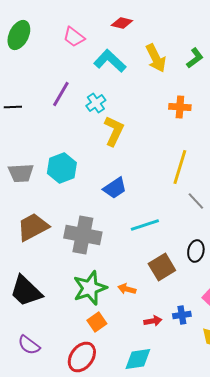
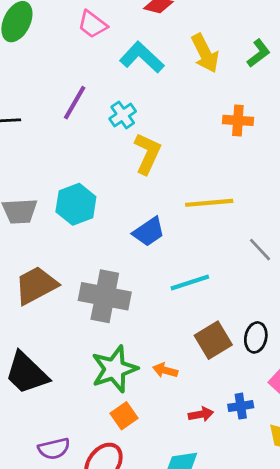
yellow line: (180, 167) -> (209, 203), moved, turned 68
black ellipse: (196, 251) -> (256, 337), moved
purple semicircle: (29, 345) -> (54, 449), moved, turned -50

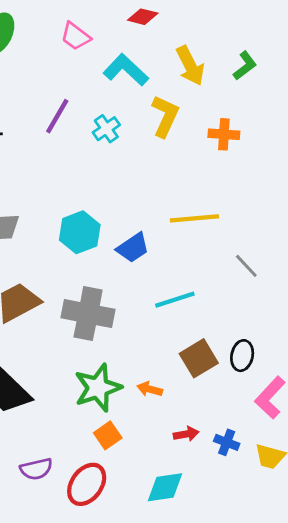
yellow L-shape: (147, 153) -> (165, 116), moved
cyan hexagon: (76, 204) -> (80, 232), moved
blue cross: (241, 406) -> (227, 442), moved, turned 30

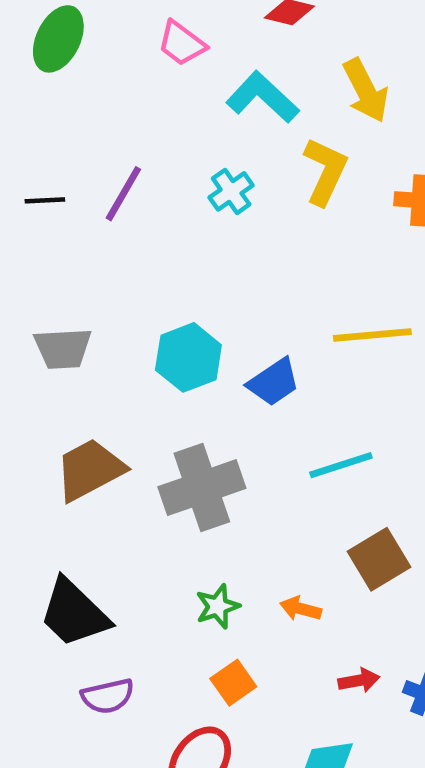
purple line: (57, 116) -> (123, 194), moved
gray cross: (88, 314) -> (202, 488), turned -30
green star: (98, 388) -> (218, 606), size x0.6
purple semicircle: (36, 469) -> (108, 696), moved

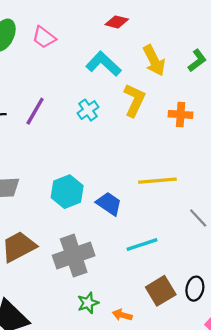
pink trapezoid: (182, 43) -> (44, 37), moved
blue trapezoid: (274, 382) -> (109, 204), turned -112
green star: (218, 606) -> (88, 303), moved

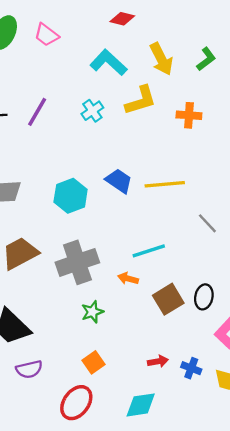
yellow L-shape: (134, 100) -> (141, 100), turned 48
blue trapezoid: (109, 204) -> (119, 181), moved
orange arrow: (122, 315) -> (128, 279), moved

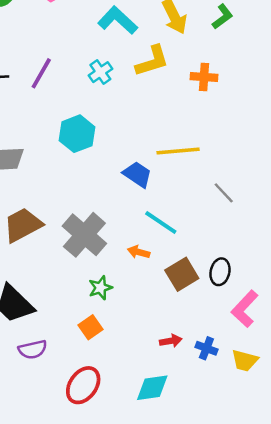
blue trapezoid: (119, 181) -> (137, 174), moved
cyan hexagon: (71, 196) -> (77, 134), moved
cyan line: (149, 251) -> (161, 222), turned 52
gray cross: (77, 262) -> (84, 235), turned -30
orange square: (94, 362) -> (91, 327), moved

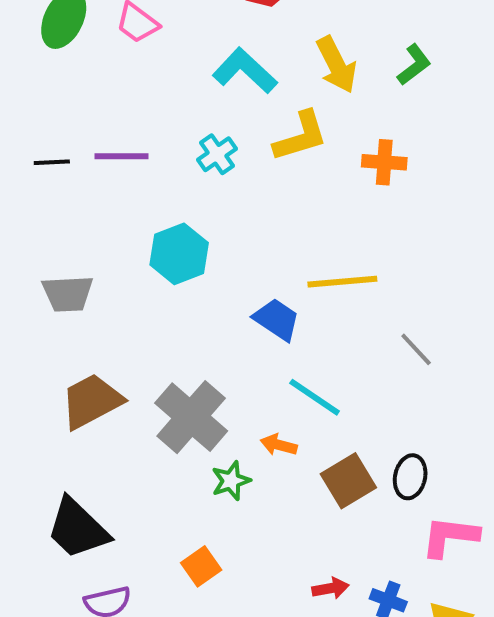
purple line: (41, 73) -> (121, 156), turned 60
green star: (100, 288) -> (231, 481), moved
pink L-shape: (245, 309) -> (450, 537), turned 54

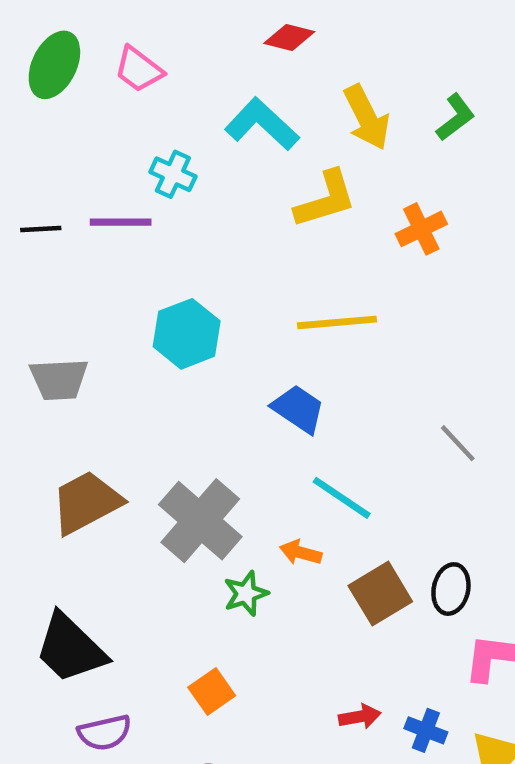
cyan cross: (217, 154) -> (173, 174), moved, turned -30
orange cross: (384, 162) -> (421, 229), turned -30
yellow line: (342, 282) -> (337, 322), moved

